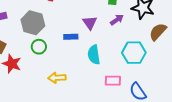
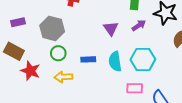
blue rectangle: (71, 37) -> (88, 59), moved
cyan hexagon: (134, 53) -> (143, 59), moved
yellow arrow: (57, 78) -> (63, 77), moved

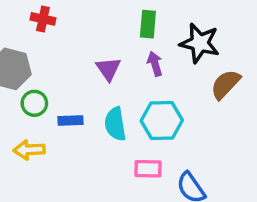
purple arrow: (139, 25) -> (155, 64), turned -72
green circle: (58, 53) -> (34, 103), moved

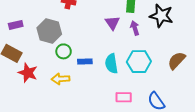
purple triangle: (108, 69) -> (112, 23), moved
brown semicircle: (225, 84) -> (177, 61), moved
pink rectangle: (148, 169) -> (124, 97), moved

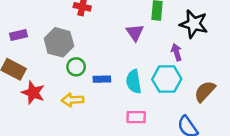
purple arrow: (135, 28) -> (177, 52), moved
brown semicircle: (177, 61) -> (205, 91), moved
pink rectangle: (124, 97) -> (136, 117), moved

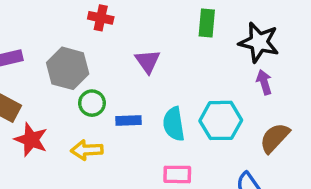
purple triangle: (135, 33) -> (148, 61), moved
purple arrow: (177, 52) -> (264, 82), moved

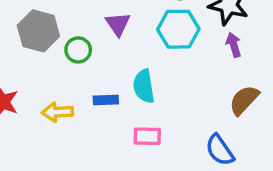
green circle: (92, 103) -> (78, 50), moved
blue rectangle: (129, 120) -> (106, 100), moved
cyan hexagon: (221, 120) -> (178, 29), moved

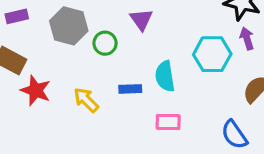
cyan hexagon: (178, 29) -> (212, 54), moved
yellow arrow: (57, 112) -> (86, 100), turned 48

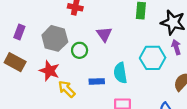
purple rectangle: (17, 16) -> (19, 32), turned -56
red star: (36, 90) -> (49, 71), moved

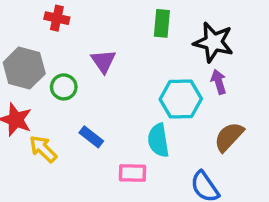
cyan semicircle: (120, 73) -> (158, 140), moved
blue rectangle: (97, 81) -> (91, 137), turned 40

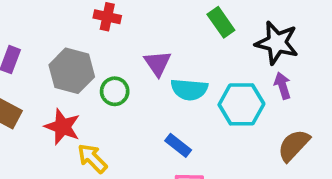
green rectangle: (162, 23) -> (221, 22), turned -40
blue rectangle: (91, 137) -> (178, 145), moved
cyan semicircle: (158, 140) -> (189, 89), moved, turned -76

